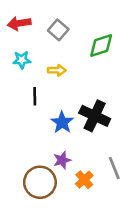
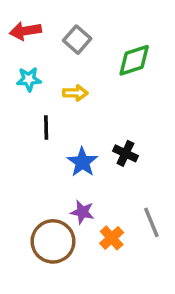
black cross: (95, 116) -> (125, 153), size x0.6
purple star: (62, 160) -> (82, 212), turned 30

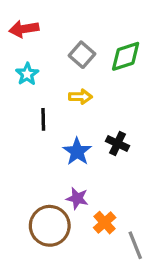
gray square: (77, 40) -> (82, 55), moved
cyan star: (29, 79) -> (27, 74), turned -30
yellow arrow: (75, 93) -> (80, 97), moved
gray line: (151, 222) -> (135, 245), moved

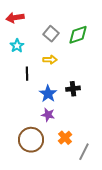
black cross: (118, 143) -> (73, 89), turned -32
purple star: (77, 198) -> (48, 115), moved
gray line: (135, 245) -> (84, 152), turned 48

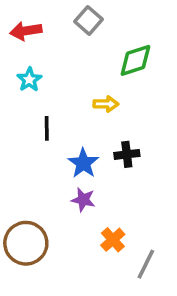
gray square: (51, 34) -> (88, 20), moved
yellow arrow: (50, 60) -> (106, 104), moved
brown circle: (31, 140) -> (26, 243), moved

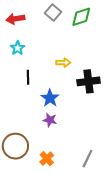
green diamond: (135, 60) -> (81, 17), moved
black cross: (127, 154) -> (88, 81), moved, size x1.5
orange cross: (113, 240) -> (47, 159), moved

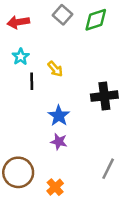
yellow arrow: (63, 63) -> (55, 69), moved, turned 48
black line: (28, 77) -> (32, 81), moved
gray line: (87, 159) -> (108, 169), moved

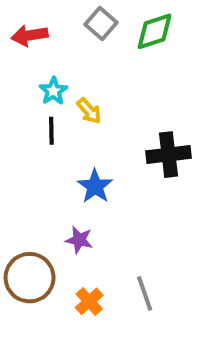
cyan star: (21, 57) -> (53, 91), moved
purple star: (59, 142) -> (79, 240), moved
gray line: (108, 169) -> (145, 293), moved, turned -45

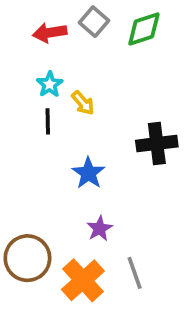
red arrow: (30, 35) -> (50, 33), moved
purple star: (79, 240) -> (100, 229), moved, turned 30
orange cross: (89, 301) -> (83, 280), size x1.6

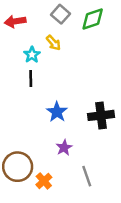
red arrow: (50, 33) -> (15, 21), moved
yellow arrow: (83, 103) -> (53, 43), moved
black cross: (157, 144) -> (101, 115), moved
orange cross: (83, 280) -> (44, 181), moved, size x0.6

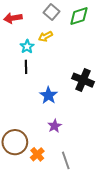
yellow arrow: (53, 43) -> (45, 36), turned 104
black cross: (101, 115) -> (83, 80), moved, turned 30
gray line: (87, 176) -> (66, 160), moved

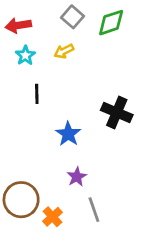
cyan star: (27, 47) -> (25, 55), moved
gray line: (66, 160) -> (94, 210), moved

